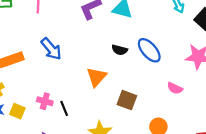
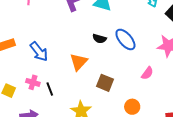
blue arrow: (51, 49) -> (39, 52), moved
pink semicircle: (175, 88) -> (147, 73), turned -80

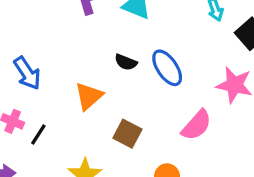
pink semicircle: (147, 73) -> (197, 125), size x1.5
black line: (50, 89) -> (38, 135), turned 48

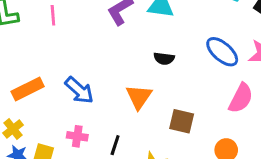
blue ellipse: (167, 68) -> (222, 52), moved
black line: (38, 135) -> (115, 145), moved

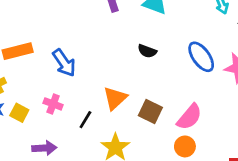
orange triangle: (139, 97) -> (115, 98), moved
pink semicircle: (241, 98) -> (189, 117), moved

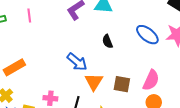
black semicircle: (147, 51) -> (107, 41), turned 64
blue arrow: (64, 63) -> (77, 62), moved

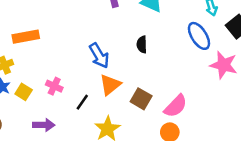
blue ellipse: (147, 35) -> (199, 36), moved

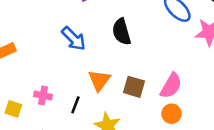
black semicircle: (142, 45) -> (122, 32), size x1.5
blue arrow: (99, 56) -> (74, 39), moved

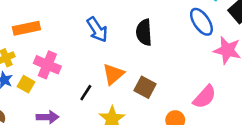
pink semicircle: (171, 86) -> (205, 97), moved
pink cross: (43, 95) -> (47, 65), moved, size x1.5

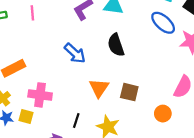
black line: (86, 93) -> (76, 121), moved

